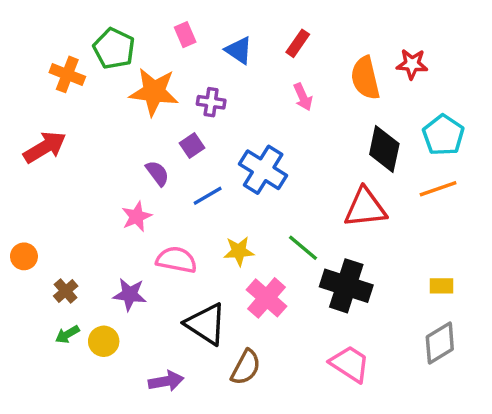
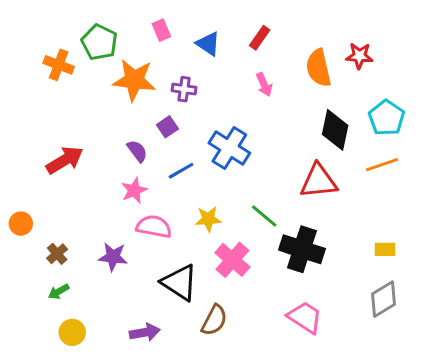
red arrow: (45, 147) -> (65, 160), moved
pink star: (137, 217) -> (134, 190), moved
yellow circle: (104, 341) -> (72, 332), moved

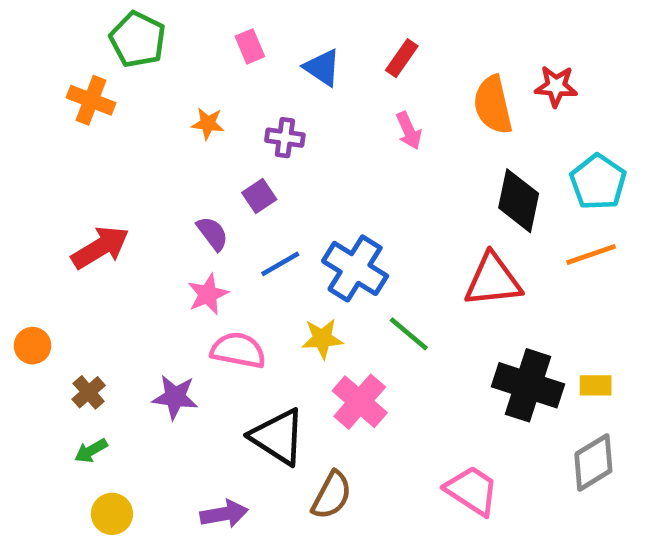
green pentagon: (99, 42) -> (138, 39), moved
orange star: (134, 80) -> (208, 124), size x0.5
blue cross: (229, 148) -> (355, 268), moved
black cross: (302, 249) -> (528, 385), moved

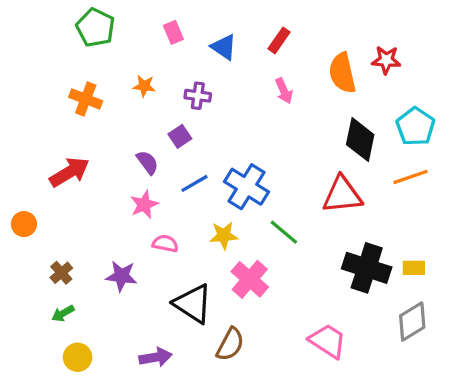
orange cross: (91, 100) -> (86, 99), moved
orange circle: (33, 346) -> (24, 224), moved
pink semicircle: (238, 350) -> (165, 244), size x0.7

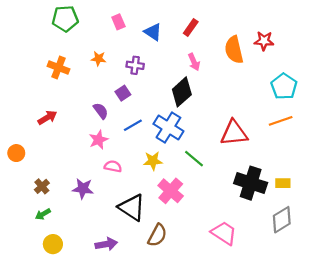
green pentagon: (95, 27) -> (65, 19), turned -30
black diamond: (360, 140) -> (182, 92), moved, turned 36
red arrow: (69, 172) -> (47, 118), size x0.7

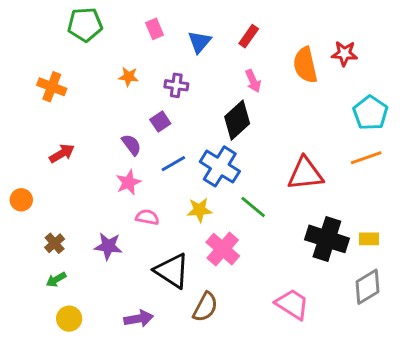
blue triangle: (153, 32) -> (199, 42), turned 36
orange cross: (58, 68) -> (52, 87), moved

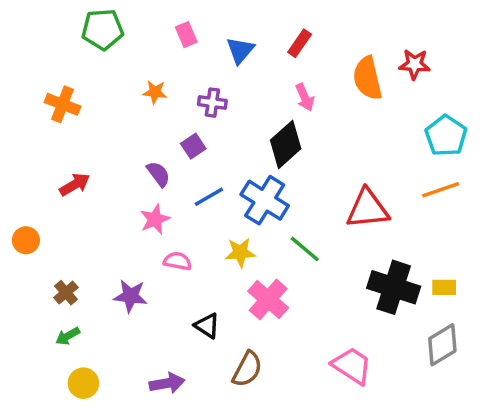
black triangle: (172, 271) -> (207, 326), size x0.6

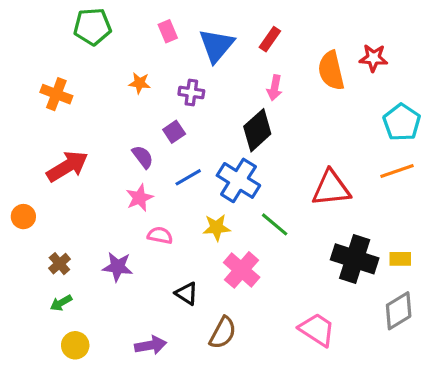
blue triangle: (240, 50) -> (216, 45), size x1.4
pink arrow: (305, 97) -> (275, 88), turned 35
red arrow: (75, 184) -> (67, 166), size x1.5

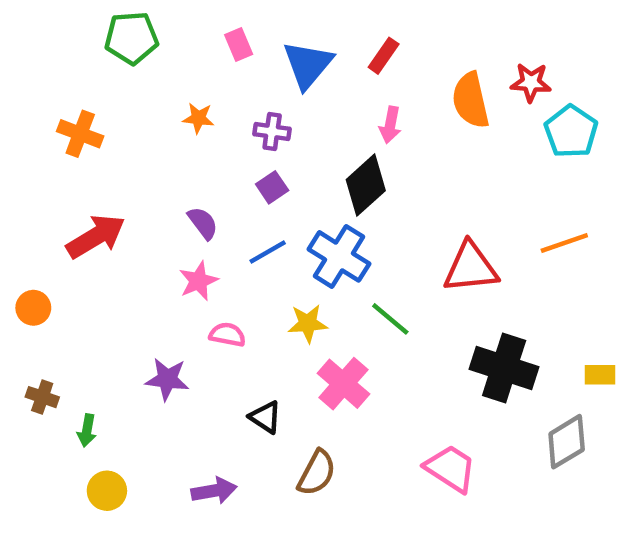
cyan pentagon: (402, 122) -> (571, 132), moved
purple square: (174, 132) -> (272, 187), moved
yellow rectangle: (400, 259) -> (600, 375), moved
brown cross: (59, 264) -> (42, 397), moved, turned -30
green arrow: (61, 303) -> (87, 430), turned -50

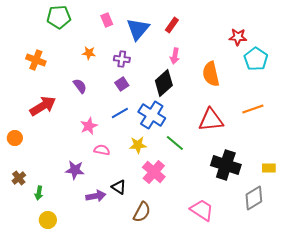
orange semicircle: (471, 100) -> (211, 74), moved
purple semicircle: (203, 223) -> (80, 86), moved
brown cross: (42, 397) -> (19, 178), turned 32
purple arrow: (214, 491) -> (96, 196), moved

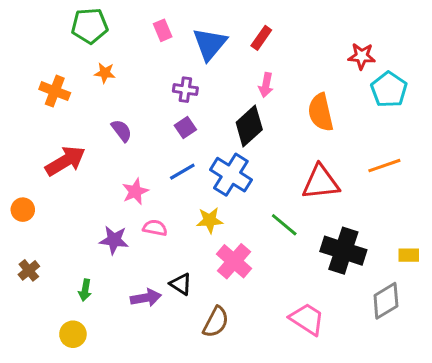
orange star: (89, 53) -> (105, 73), moved
green line: (175, 143) -> (284, 225), moved
purple star: (75, 170) -> (114, 240), moved
green arrow: (39, 193) -> (85, 290), moved

